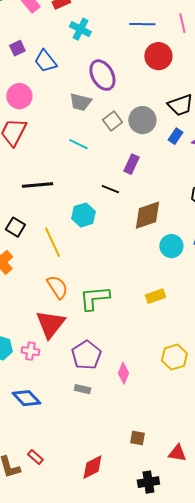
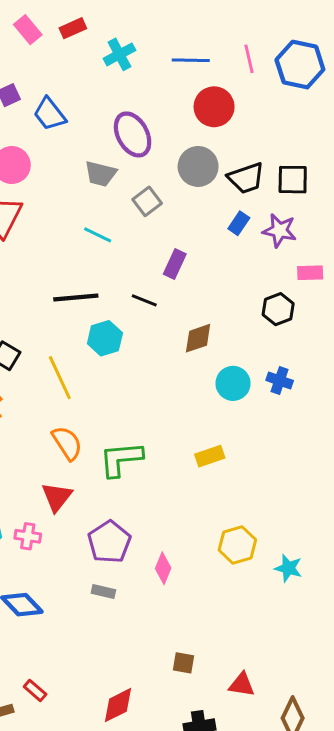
cyan cross: (80, 29) -> (119, 54), moved, turned 35
gray circle: (142, 120) -> (198, 166), moved
black line: (37, 185) -> (76, 297), moved
brown diamond: (147, 215) -> (198, 338), size x0.7
red triangle: (50, 324) -> (57, 497), size x0.7

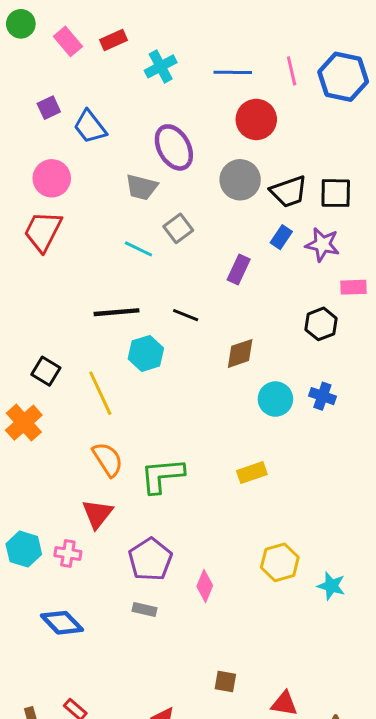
gray square: (147, 201) -> (178, 228), moved
purple rectangle: (175, 264) -> (239, 270), moved

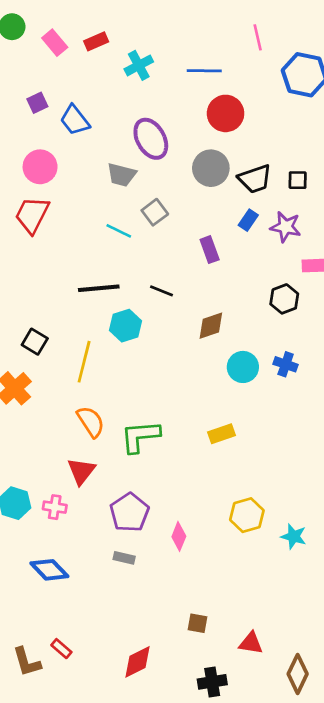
pink line: (292, 71) -> (258, 37), moved
black square: (336, 193) -> (298, 180), size x0.7
purple rectangle: (239, 270) -> (210, 250), turned -45
yellow line: (100, 393) -> (84, 362), turned 39

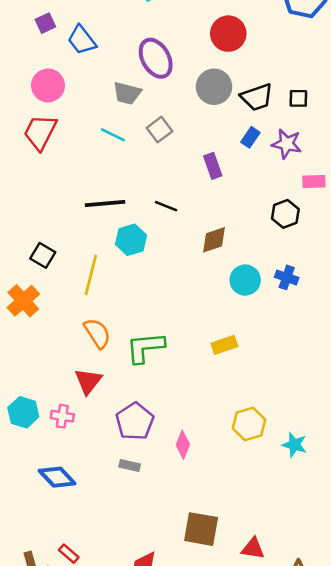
cyan line: (119, 231) -> (113, 135), moved
brown square: (198, 623) -> (201, 529), size x1.8

